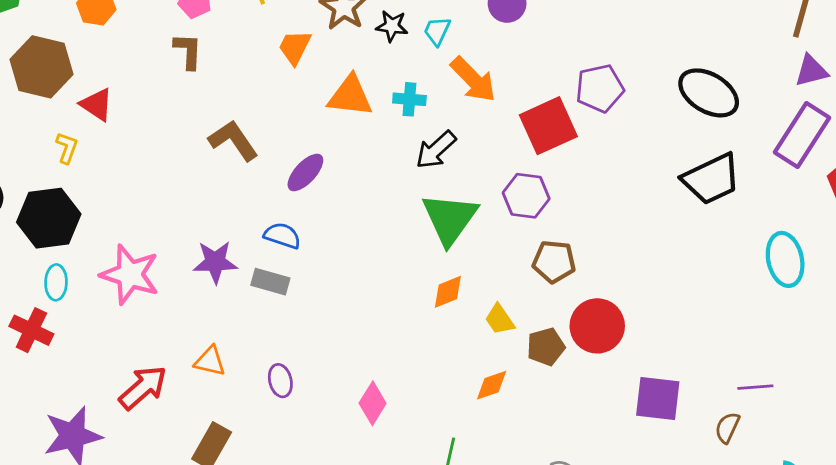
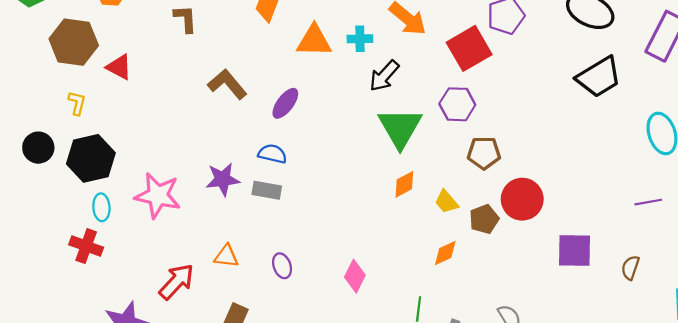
yellow L-shape: (67, 148) -> (77, 103), moved
purple line: (755, 387) -> (648, 202), moved

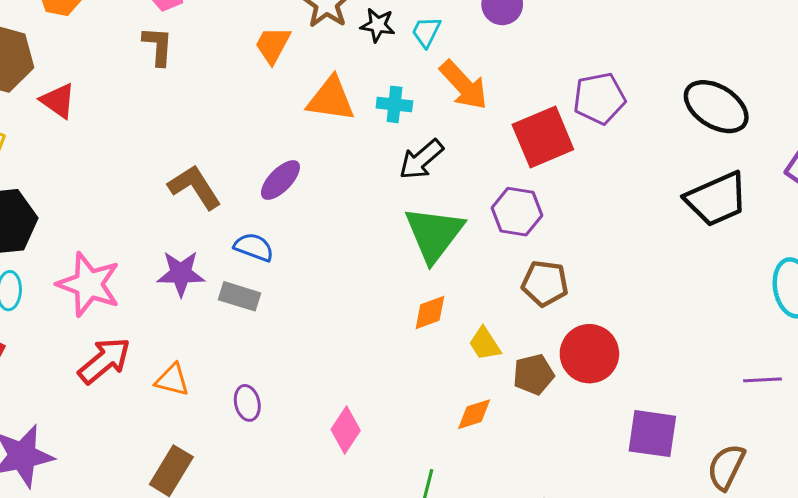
brown L-shape: (227, 84) -> (195, 187), moved
brown semicircle: (630, 268) -> (726, 467), size x1.4
red arrow: (177, 282) -> (104, 361), moved

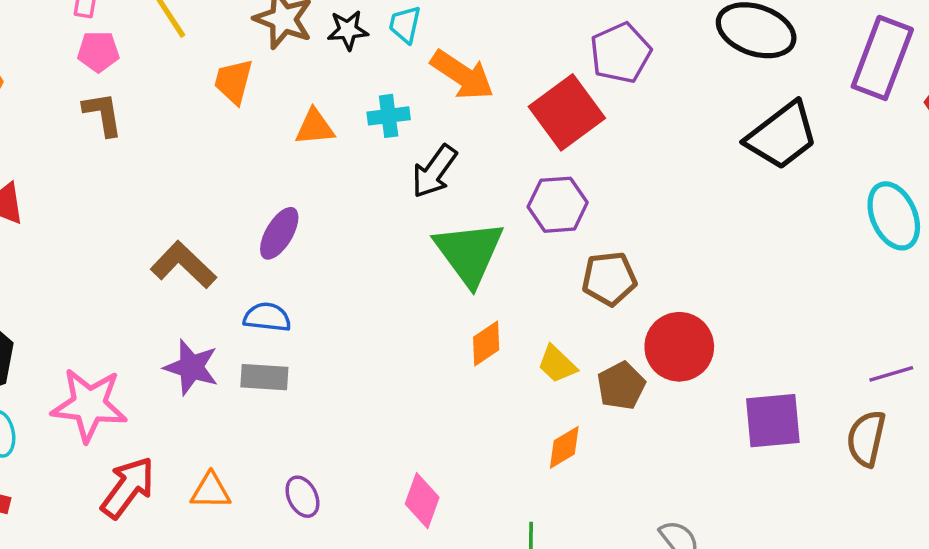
orange triangle: (331, 99) -> (315, 127), size x0.7
purple star: (181, 274) -> (191, 367), turned 30
purple line: (762, 380) -> (891, 374), moved

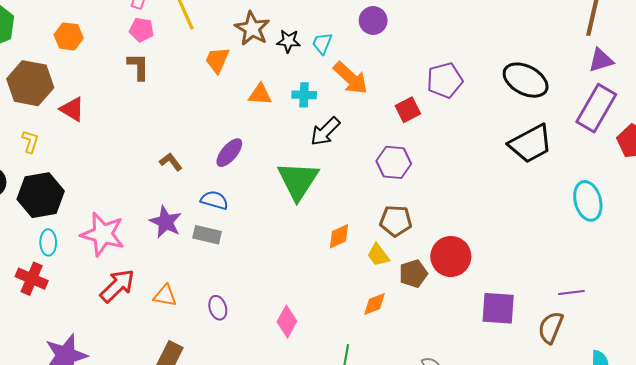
red square: (567, 112) -> (408, 110), size x0.6
green triangle: (469, 253) -> (298, 181), moved
brown L-shape: (183, 265) -> (171, 162), size x0.6
brown pentagon: (609, 279) -> (396, 221), moved

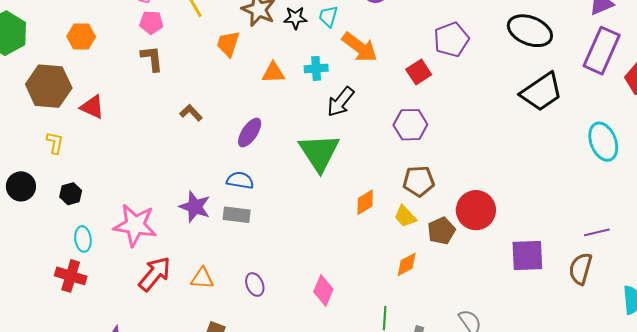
brown L-shape: (171, 162) -> (191, 113), moved
black hexagon: (41, 195) -> (71, 194), size x0.5

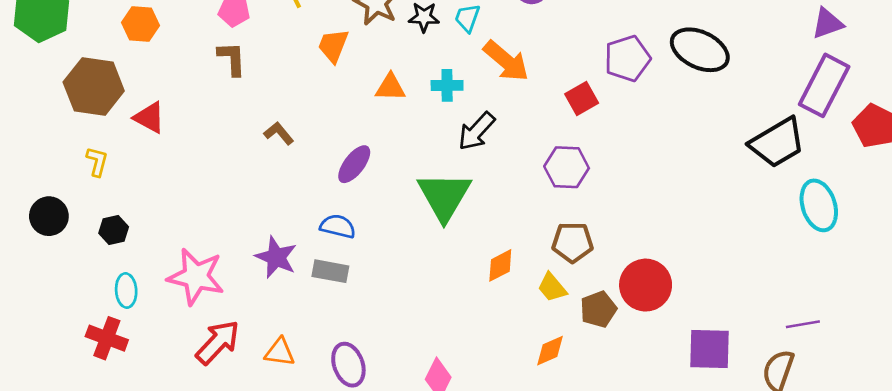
black ellipse: (530, 31) -> (700, 50), moved
black trapezoid: (541, 92) -> (777, 143), moved
purple ellipse: (255, 285) -> (348, 365), size x1.4

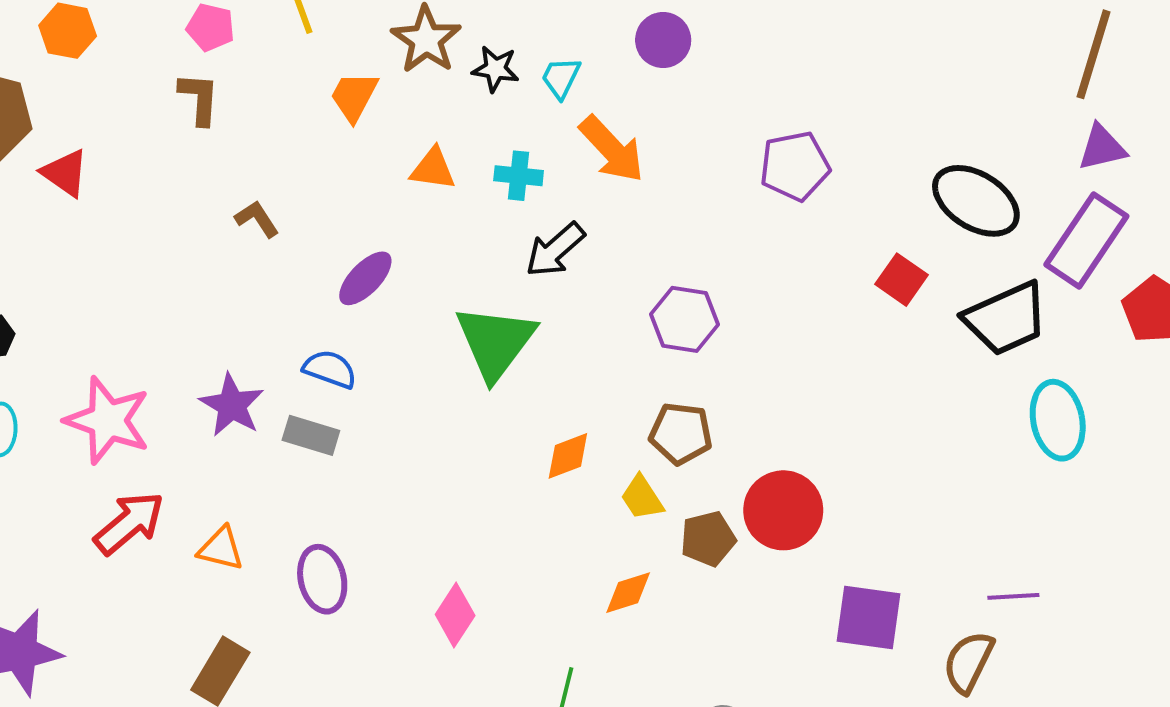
black ellipse: (700, 50) -> (976, 201), moved
red square: (582, 98) -> (902, 280), moved, turned -32

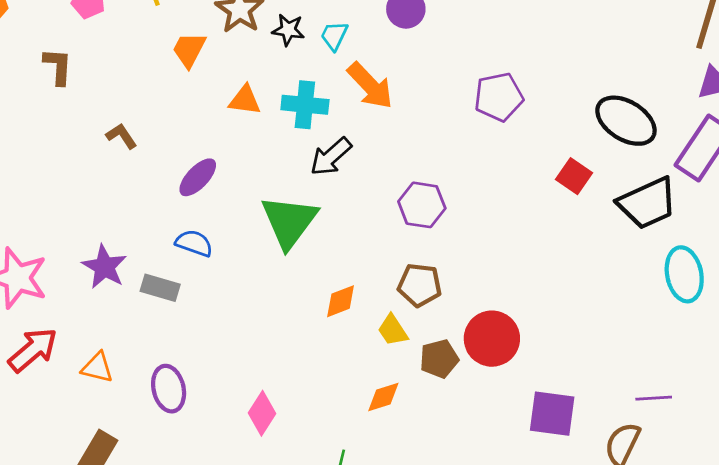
brown L-shape: (199, 99) -> (58, 66), moved
cyan cross: (519, 176) -> (305, 105), size x1.4
blue semicircle: (330, 369) -> (194, 243), moved

